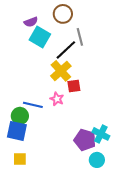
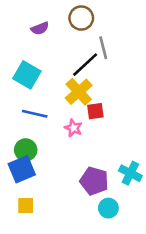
cyan square: (40, 37) -> (27, 75), moved
blue line: (33, 105) -> (35, 114), moved
blue square: (17, 131) -> (22, 169), turned -35
purple pentagon: (85, 140) -> (94, 181), moved
cyan circle: (97, 160) -> (108, 208), moved

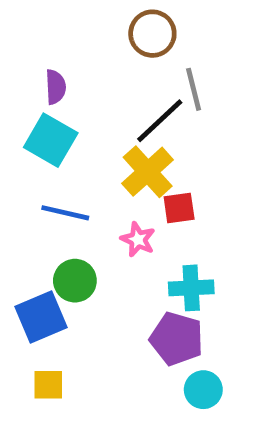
purple semicircle: (40, 28) -> (56, 87), moved, turned -72
green circle: (26, 150) -> (75, 281), moved
cyan cross: (130, 173) -> (191, 288), moved, turned -30

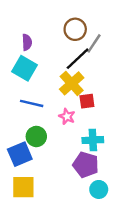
brown circle: (152, 34) -> (75, 29), moved
gray line: (194, 89) -> (94, 43), turned 48
yellow square: (48, 385) -> (23, 187), size x1.5

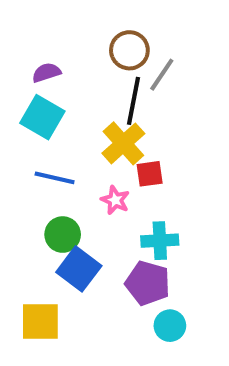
purple semicircle: (27, 42) -> (46, 73), turned -105
black line: (78, 59) -> (133, 101), turned -36
blue square: (20, 154) -> (79, 269), moved, turned -30

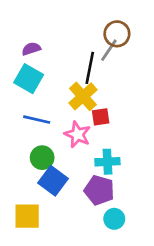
brown circle: (129, 50) -> (117, 34), moved
pink star: (115, 200) -> (78, 134), size x1.4

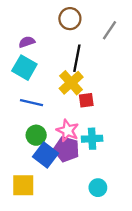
brown circle: (117, 34) -> (70, 19), moved
gray line: (109, 50) -> (110, 30), moved
pink star: (78, 134) -> (68, 130), moved
purple pentagon: (99, 190) -> (66, 149), moved

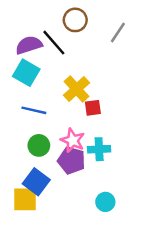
purple semicircle: (27, 42) -> (29, 45), size x1.5
black line: (77, 58) -> (54, 43), moved, turned -52
blue square: (45, 155) -> (36, 182), moved

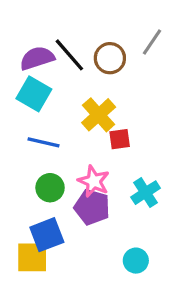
brown circle: (75, 20) -> (110, 58), moved
cyan cross: (99, 149) -> (146, 193), moved, turned -30
blue square: (36, 182) -> (47, 235), turned 32

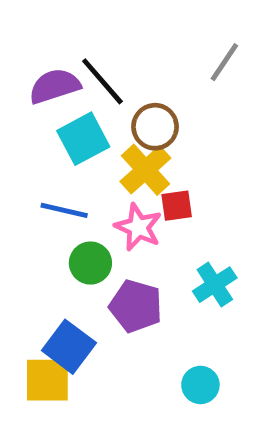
brown circle: (110, 58) -> (155, 127), moved
cyan square: (34, 94) -> (83, 139), moved, turned 32
pink star: (94, 181) -> (138, 227), moved
green circle: (50, 188) -> (90, 263), moved
blue square: (47, 235) -> (69, 347), turned -32

